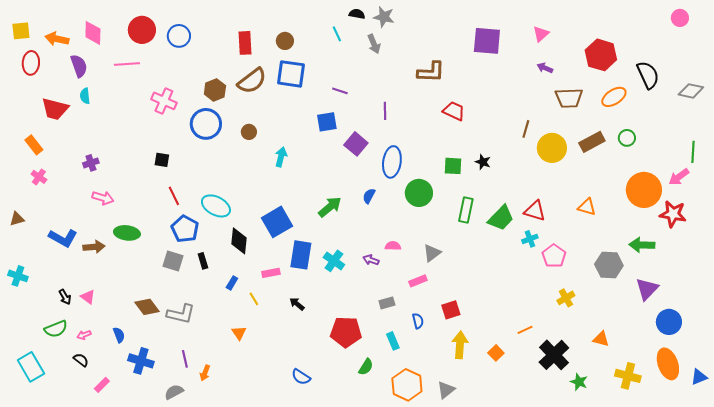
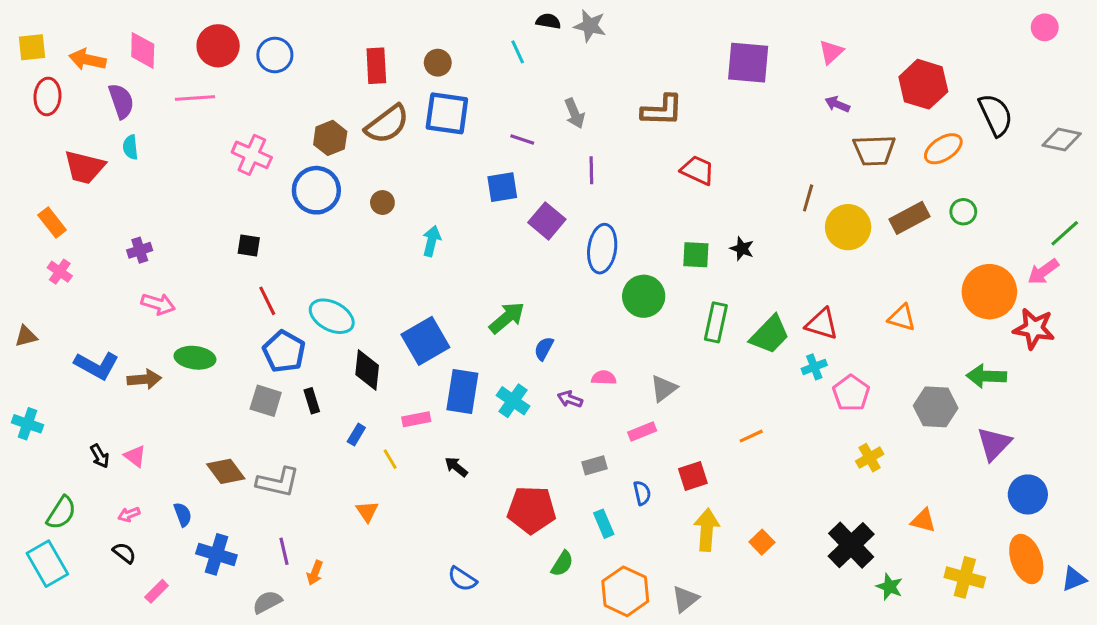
gray arrow: (374, 44) -> (575, 113), moved
green line: (693, 152) -> (1065, 233), turned 45
blue semicircle: (369, 196) -> (544, 348), moved
green semicircle: (56, 329) -> (61, 513), moved, turned -35
orange line: (525, 330) -> (751, 436), moved

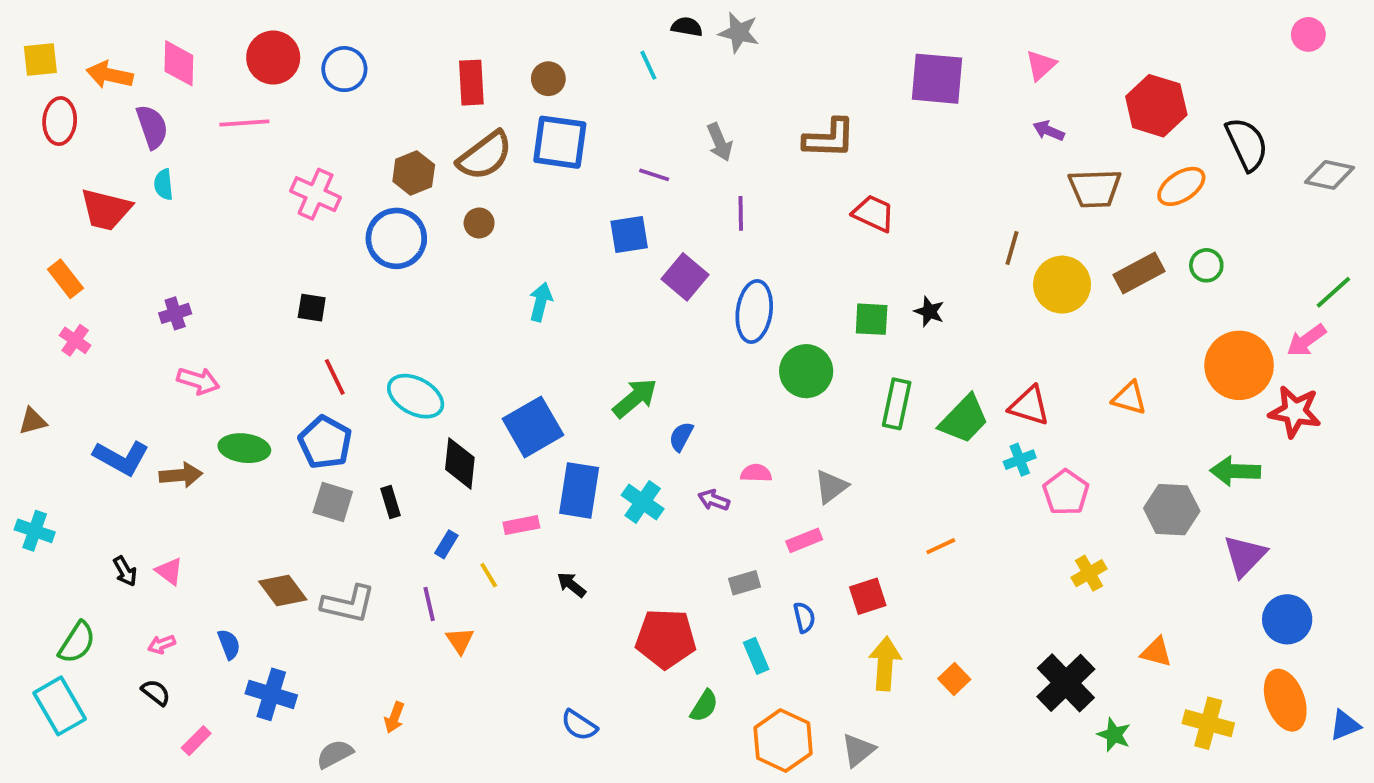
brown circle: (382, 203) -> (479, 223), moved
blue pentagon: (284, 352) -> (325, 442), moved
purple line: (284, 551) -> (429, 604), moved

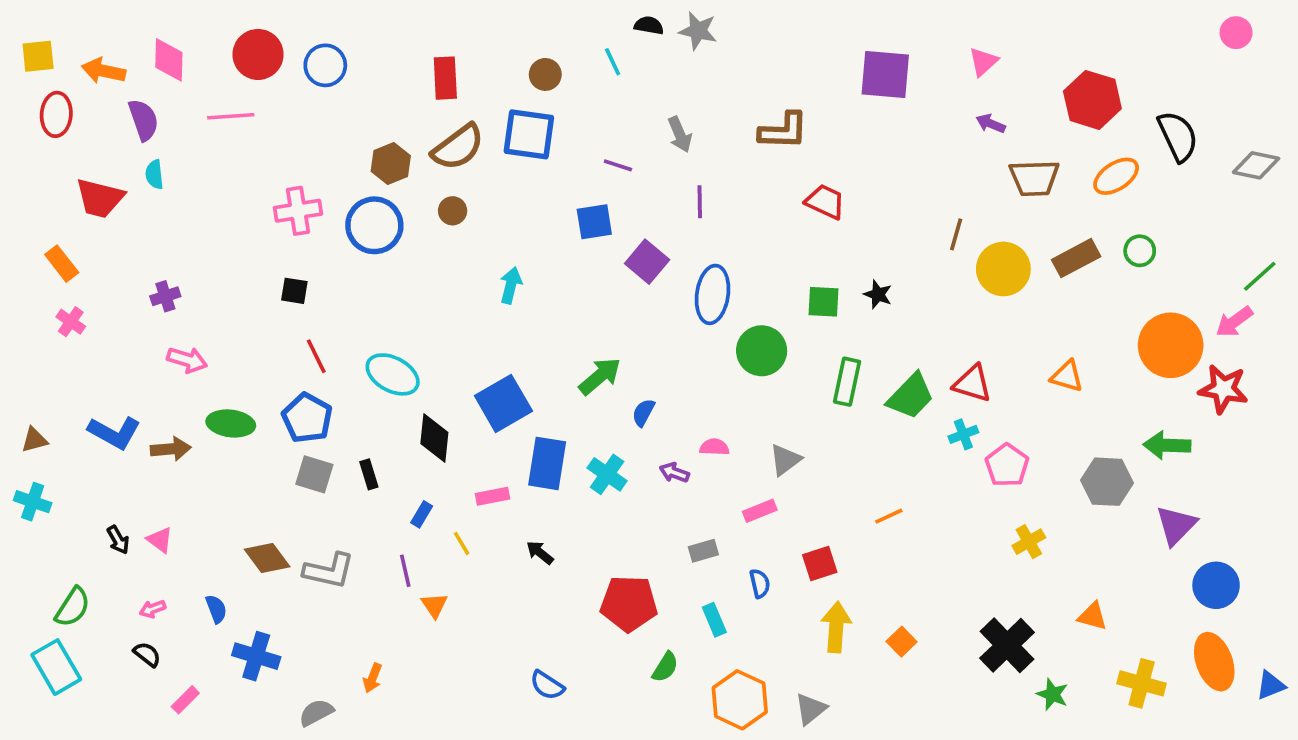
brown circle: (548, 79) -> (545, 74), moved
pink cross: (316, 194) -> (298, 211), moved, turned -33
brown triangle: (33, 421) -> (34, 440), moved

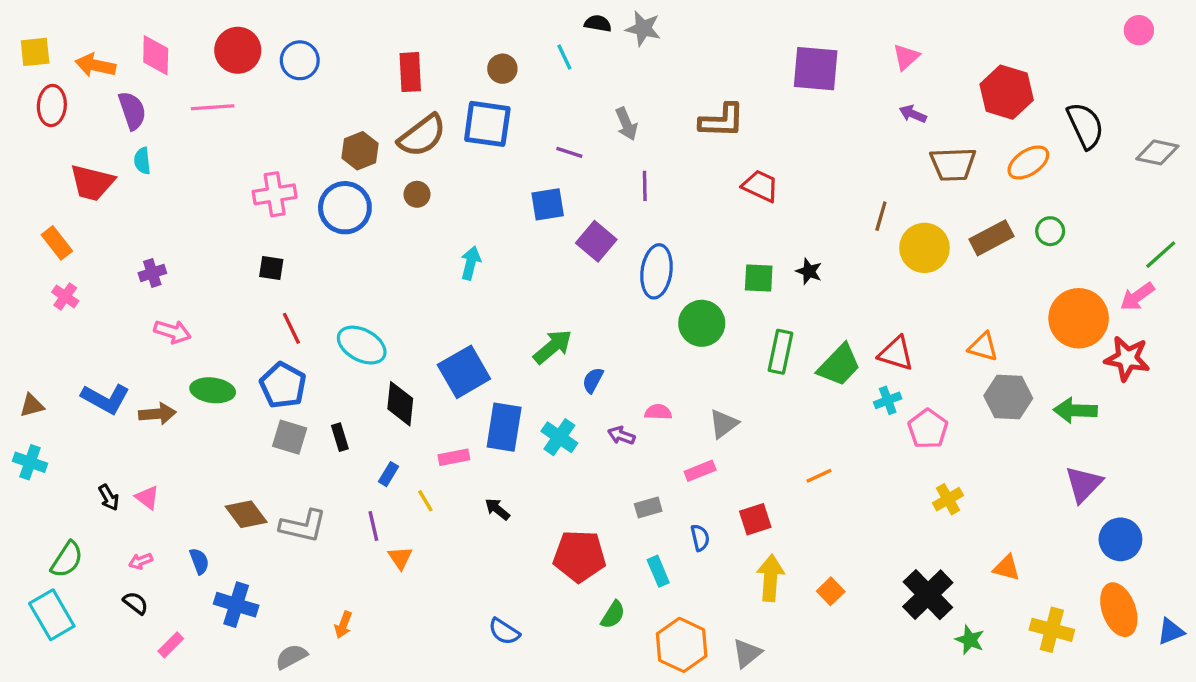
gray hexagon: (1107, 482) -> (1008, 397), moved

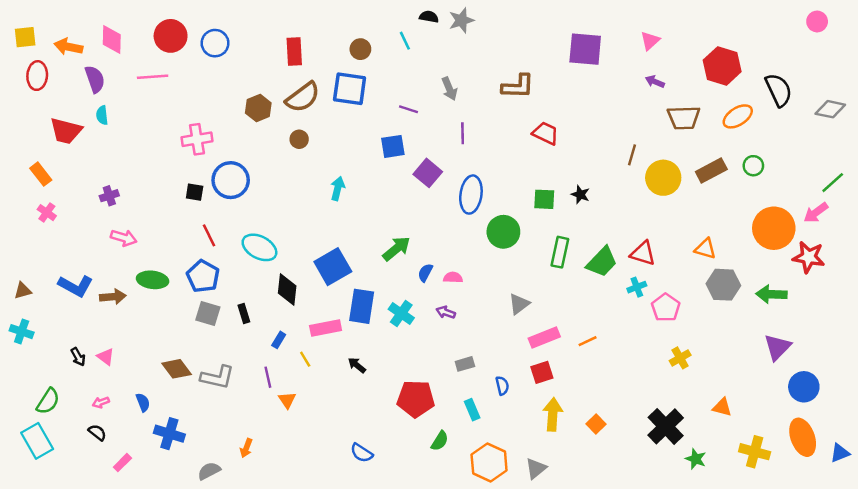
gray star: (643, 28) -> (461, 20), turned -30
blue circle: (345, 208) -> (231, 180), moved
pink semicircle: (658, 412) -> (453, 277), moved
pink rectangle: (454, 457) -> (326, 328), size x1.4
pink rectangle: (700, 471) -> (544, 338), moved, size x1.4

